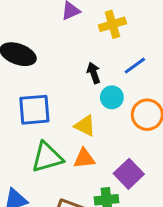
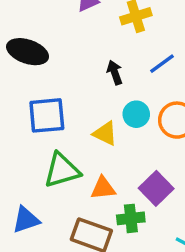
cyan circle: (112, 97) -> (136, 114), moved
orange triangle: (84, 158) -> (103, 188), moved

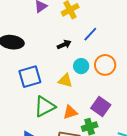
black arrow: (115, 73) -> (64, 44), turned 96

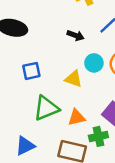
black arrow: (64, 44) -> (76, 35), turned 40
blue square: (30, 77) -> (31, 71), size x0.7

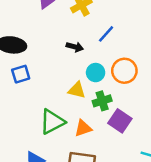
blue square: (31, 71) -> (21, 74), moved
green cross: (98, 136) -> (102, 101), moved

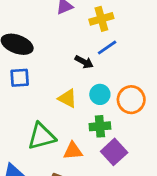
blue line: (106, 34) -> (107, 47), moved
yellow triangle: (77, 90) -> (68, 98), moved

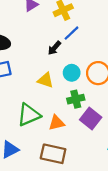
black arrow: (84, 62) -> (54, 48), turned 112

